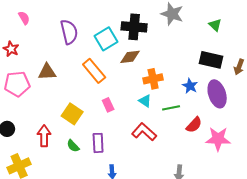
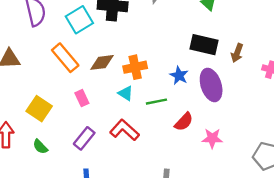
brown diamond: (130, 57) -> (102, 62), moved
pink star: (218, 139) -> (212, 138), size x0.7
purple rectangle: (98, 143) -> (84, 138), moved, turned 42

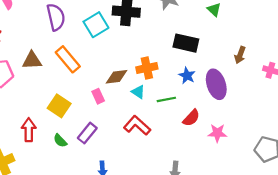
black rectangle: (204, 45) -> (186, 43), moved
orange rectangle: (65, 58) -> (68, 59), moved
brown diamond: (102, 62) -> (117, 77), moved
purple rectangle: (84, 138) -> (87, 133), moved

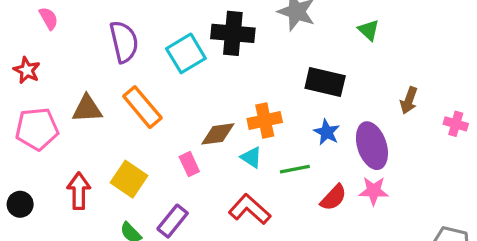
red arrow: (29, 130) -> (79, 191), moved
pink star: (217, 133) -> (374, 191), moved

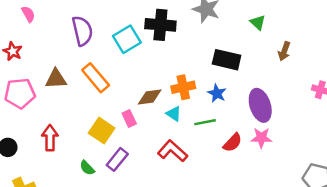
brown arrow: (409, 100) -> (284, 51), moved
blue star: (327, 132) -> (217, 93), moved
yellow square: (129, 179) -> (102, 131), moved

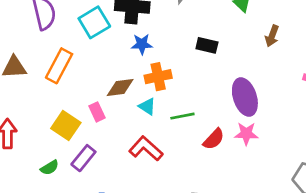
black rectangle: (227, 60) -> (207, 45), size x0.7
orange rectangle: (96, 78) -> (59, 66), turned 68
blue star: (217, 93) -> (142, 44), moved, turned -30
green semicircle: (87, 168) -> (50, 168), turned -77

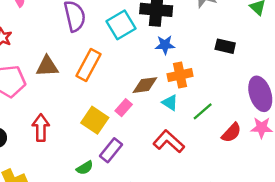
pink rectangle: (97, 112) -> (124, 108), turned 66
green line: (182, 116) -> (203, 111), turned -30
green semicircle: (50, 168) -> (85, 168), moved

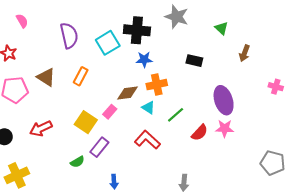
orange rectangle: (88, 65) -> (81, 76), size x0.7
brown triangle: (47, 66) -> (46, 77), turned 36
red arrow: (41, 128) -> (41, 128), turned -115

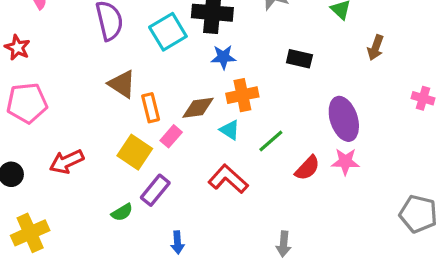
orange rectangle: (81, 76) -> (151, 108), moved, turned -42
brown triangle: (46, 77) -> (122, 84), moved

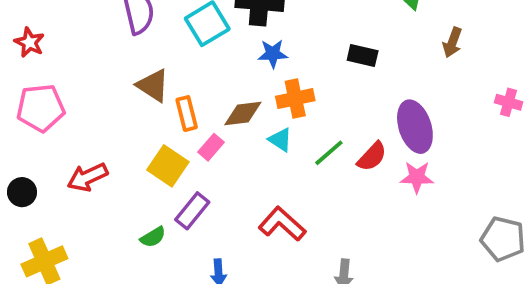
red semicircle: (307, 168) -> (372, 157), moved
red L-shape: (228, 179) -> (282, 224), moved

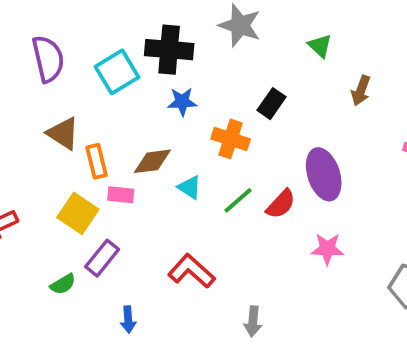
black rectangle: (363, 56) -> (272, 104), turned -68
orange cross: (295, 99) -> (231, 139), moved, turned 30
pink rectangle: (211, 147) -> (121, 195), turned 55
pink star: (417, 177) -> (327, 249), moved

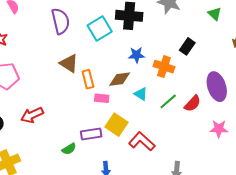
blue star: (182, 102) -> (137, 55), moved
yellow square: (78, 213) -> (116, 125), moved
purple rectangle: (102, 258) -> (91, 134), turned 42

